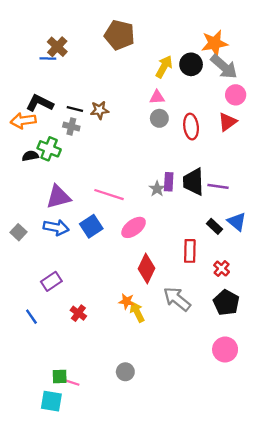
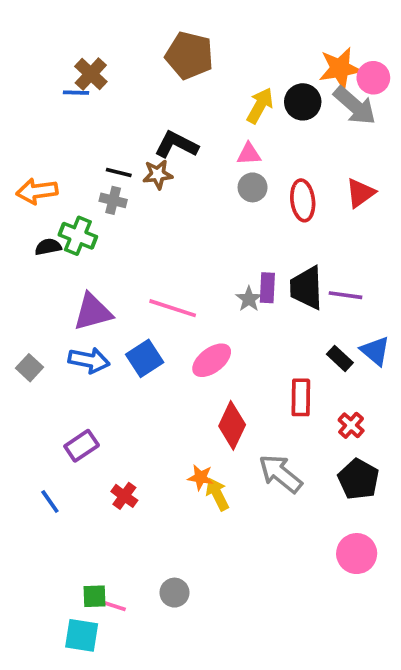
pink circle: (236, 95) -> (373, 78), moved
black L-shape: (40, 103) -> (176, 145), moved
gray circle: (125, 372) -> (174, 593), moved

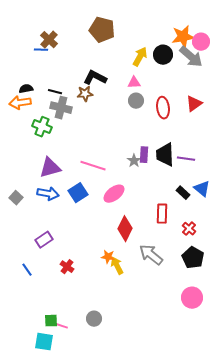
black line: (119, 173) -> (55, 92), moved
gray cross: (113, 200) -> (61, 108), size x1.5
black semicircle: (48, 247) -> (26, 89), moved

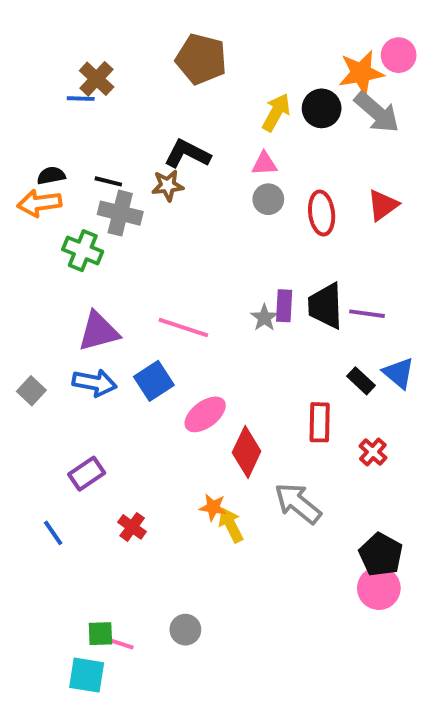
pink circle: (201, 42) -> (399, 55), moved
pink ellipse: (114, 194) -> (205, 414), moved
black pentagon: (193, 258) -> (381, 555), moved

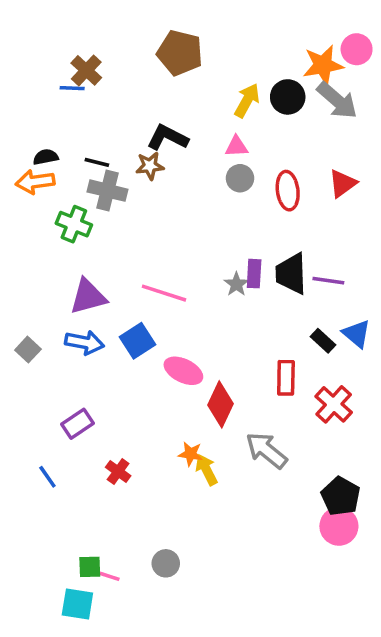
pink ellipse: (205, 414) -> (183, 371), turned 63
red cross: (373, 452) -> (334, 404), size x1.5

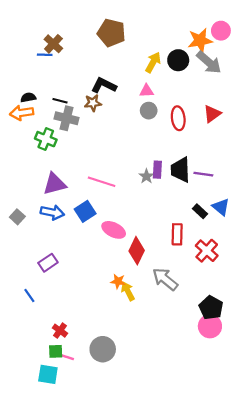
red cross: (118, 471) -> (60, 331), moved
gray circle: (166, 563) -> (103, 349), size x1.5

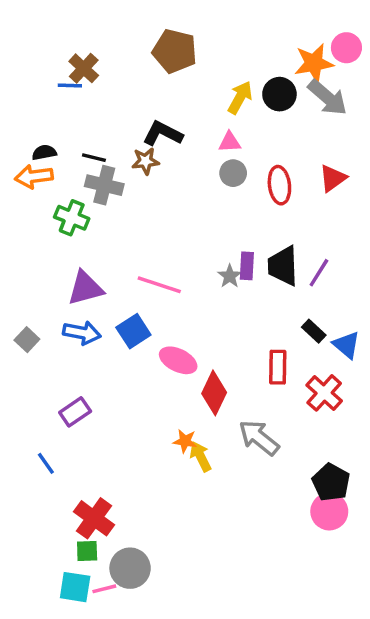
purple line: (203, 174) -> (319, 273), turned -66
blue triangle: (221, 207) -> (346, 345), moved
red cross: (60, 331) -> (94, 518), size x1.6
gray circle: (103, 349) -> (130, 568), moved
pink line: (67, 357) -> (104, 589), moved, turned -32

